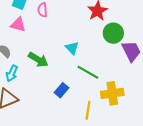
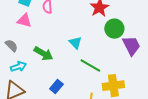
cyan arrow: (12, 73) -> (18, 67), turned -133
blue rectangle: (62, 90) -> (56, 87), moved

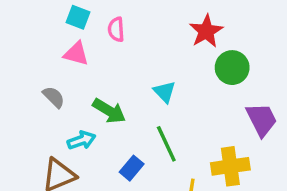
purple trapezoid: (131, 46) -> (262, 120), moved
green line: (90, 66) -> (166, 144), moved, turned 35
cyan arrow: (18, 67) -> (81, 140), moved

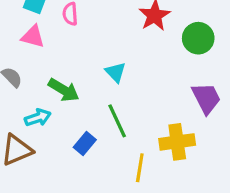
green circle: (232, 68) -> (198, 38), moved

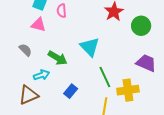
cyan triangle: (116, 72) -> (90, 47), size x1.5
purple trapezoid: (206, 98) -> (146, 63), turned -40
green line: (117, 121) -> (105, 77), moved

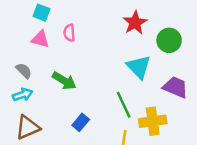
pink semicircle: (62, 11) -> (69, 33), moved
cyan triangle: (90, 47) -> (139, 67), moved
cyan arrow: (41, 75) -> (23, 95), moved

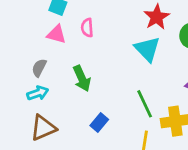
cyan triangle: (139, 67) -> (147, 49), moved
gray semicircle: (24, 71) -> (39, 68), turned -108
green arrow: (64, 81) -> (82, 78), turned 35

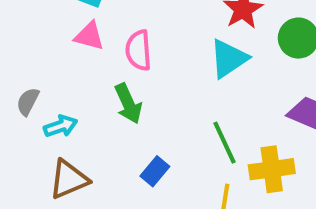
pink semicircle: (87, 28) -> (138, 50), moved, size x1.4
cyan triangle: (147, 49) -> (229, 59), turned 40
gray semicircle: (39, 68) -> (28, 102), moved

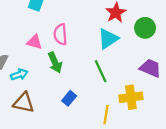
pink triangle: (89, 36) -> (34, 42), moved
green line: (225, 143) -> (101, 71), moved
brown triangle: (69, 179) -> (24, 103), turned 35

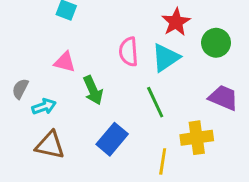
pink semicircle: (60, 34) -> (129, 52), moved
blue rectangle: (69, 98) -> (112, 139), size x1.5

